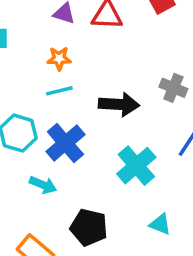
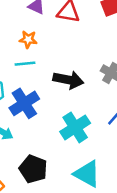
cyan triangle: (160, 224) -> (87, 174), size x1.6

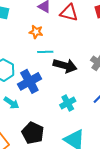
cyan line: (25, 64) -> (45, 52), moved
cyan cross: (75, 127) -> (68, 103), size x0.7

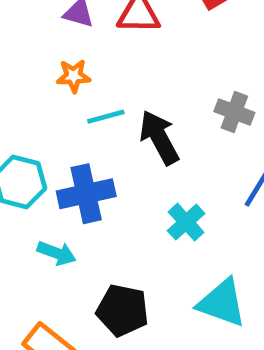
black arrow: (65, 66) -> (159, 137), turned -120
blue cross: (29, 81) -> (86, 194), turned 30

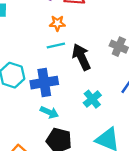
orange star: (74, 76) -> (57, 23), moved
cyan arrow: (57, 253) -> (49, 112), moved

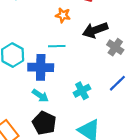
cyan line: (56, 45) -> (57, 46), moved
black arrow: (81, 57) -> (95, 30), moved, turned -95

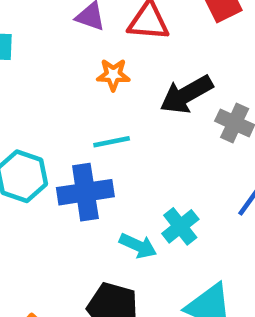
cyan arrow: (40, 96) -> (138, 246), moved

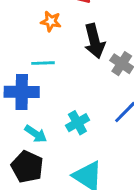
black arrow: (186, 94) -> (94, 41), turned -84
cyan arrow: (138, 246) -> (36, 134), moved

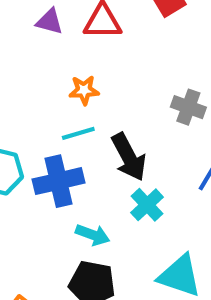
orange star: (51, 21) -> (84, 90), moved
black arrow: (94, 41) -> (129, 157), moved

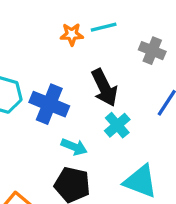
cyan line: (78, 133) -> (104, 27), moved
blue cross: (58, 181) -> (49, 104), turned 33

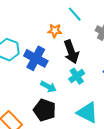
cyan line: (104, 27) -> (75, 14), turned 56
orange star: (72, 34) -> (55, 31), moved

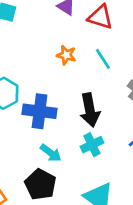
orange star: (55, 31) -> (66, 55), moved
blue cross: (36, 58) -> (40, 111), turned -30

